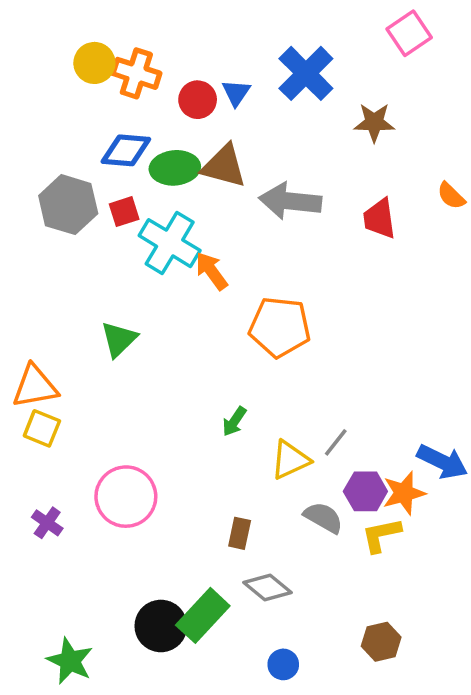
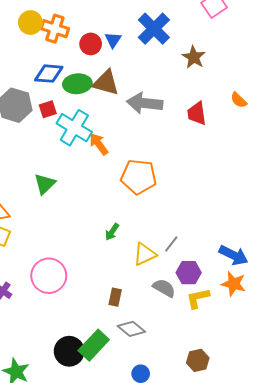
brown star: (374, 122) -> (194, 57), turned 30
orange star: (404, 493) -> (234, 284), moved, turned 30

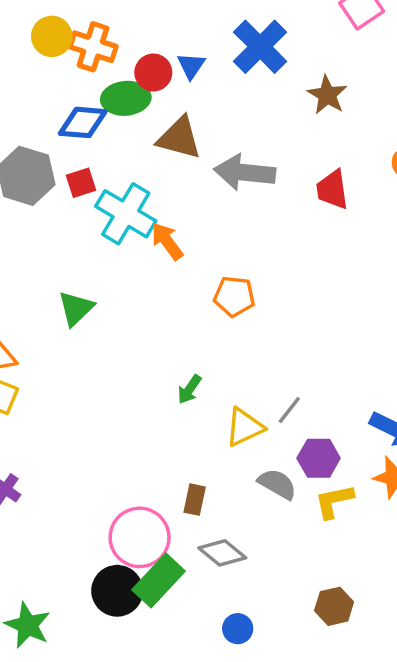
green ellipse: (77, 84) -> (126, 98), moved
orange pentagon: (139, 177) -> (234, 296), size x0.7
pink circle: (49, 276) -> (140, 537), moved

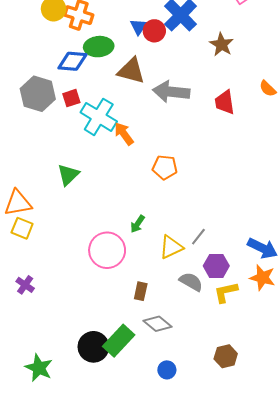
red circle: (153, 73) -> (154, 31), moved
pink circle: (140, 537) -> (107, 250), moved

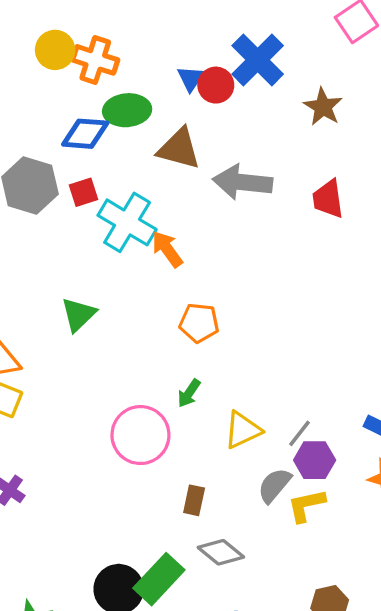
orange pentagon: (165, 167) -> (199, 323), moved
gray line: (198, 237) -> (300, 433), moved
gray semicircle: (191, 282) -> (274, 485), turned -80
yellow L-shape: (226, 292) -> (306, 505), moved

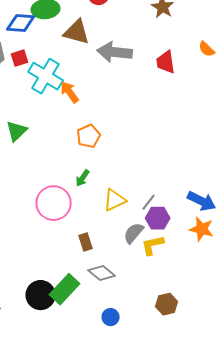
orange pentagon: (199, 323) -> (89, 136), turned -30
brown rectangle: (194, 500) -> (86, 242), turned -30

